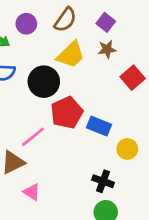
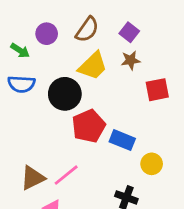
red square: (133, 78) -> (157, 90), turned 30
pink line: (33, 137) -> (66, 175), moved

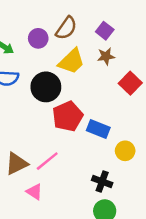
purple circle: (47, 34) -> (38, 38), moved
red square: (157, 90) -> (130, 83), turned -35

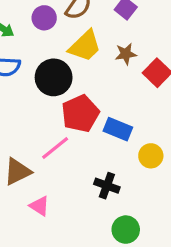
brown star: (106, 56) -> (126, 54), moved
pink line: (47, 161) -> (55, 148), moved
black cross: (102, 181) -> (107, 186), moved

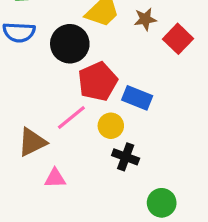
yellow circle: (151, 156) -> (111, 126), moved
pink triangle: (39, 206) -> (55, 178), turned -35
green circle: (126, 230) -> (162, 203), moved

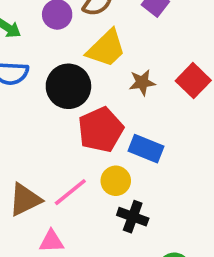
brown star: (145, 19) -> (142, 82), moved
pink line: (71, 118) -> (70, 192), moved

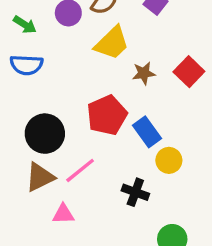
black circle: (68, 86) -> (45, 134), moved
blue rectangle: (146, 149) -> (147, 132), turned 32
yellow circle: (116, 181) -> (169, 160), moved

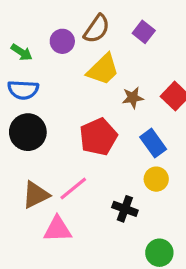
blue rectangle: (147, 132) -> (153, 143), moved
black circle: (45, 134) -> (28, 132), moved
pink triangle: (63, 214) -> (58, 229), size x1.4

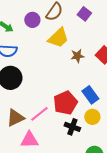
red pentagon: (98, 137) -> (65, 103), moved
blue rectangle: (153, 143) -> (90, 95), moved
yellow circle: (156, 179) -> (92, 117), moved

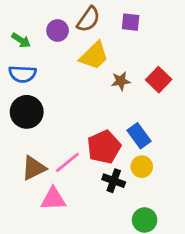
purple square: (84, 14) -> (131, 22), turned -32

